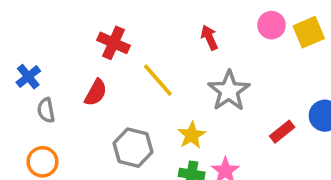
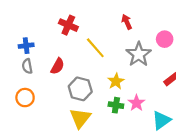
pink circle: (271, 25) -> (165, 39), moved
blue cross: (28, 77) -> (26, 46), moved, turned 32
red semicircle: (96, 93) -> (57, 66), moved

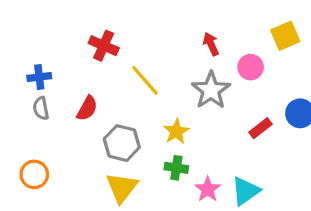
red arrow: (127, 22) -> (211, 44), moved
orange circle: (25, 98) -> (34, 174), moved
pink star: (136, 103) -> (208, 189), moved

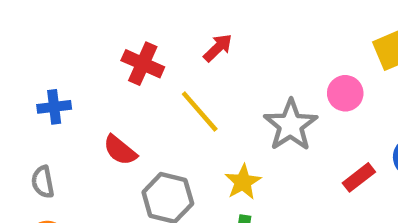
red arrow: (211, 44) -> (218, 48), moved, turned 70
gray semicircle: (41, 108) -> (43, 182), moved
red semicircle: (87, 108) -> (120, 150), turned 100

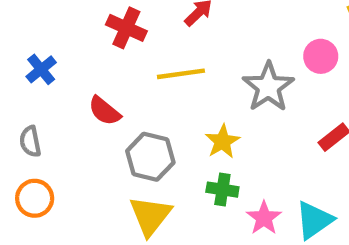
blue cross: (54, 107) -> (41, 69), turned -32
yellow line: (200, 111) -> (181, 74), turned -57

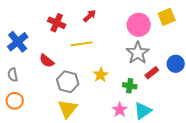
pink circle: (321, 56) -> (139, 25), moved, size x1.5
blue cross: (41, 69) -> (18, 42), size x1.5
gray star: (268, 87) -> (138, 53), moved
green cross: (222, 190) -> (130, 86), moved

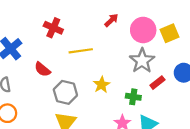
red arrow: (90, 16) -> (111, 20), moved
yellow square: (167, 17) -> (169, 33), moved

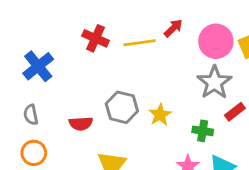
yellow line: (81, 51) -> (140, 43), moved
red semicircle: (42, 69) -> (81, 124), moved, turned -42
gray hexagon: (65, 92) -> (122, 107), moved

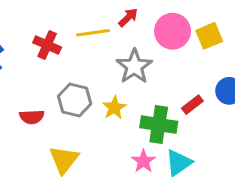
red cross: (95, 38) -> (47, 45), moved
gray star: (214, 82) -> (134, 66), moved
green cross: (203, 131) -> (159, 125), size x1.6

